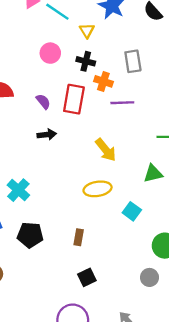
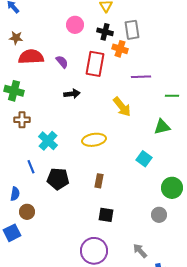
gray rectangle: (133, 61) -> (132, 30), moved
purple semicircle: (43, 101) -> (62, 62), moved
purple line: (122, 103) -> (141, 77), moved
yellow ellipse: (98, 189) -> (94, 140), moved
black square: (87, 277) -> (106, 215), turned 35

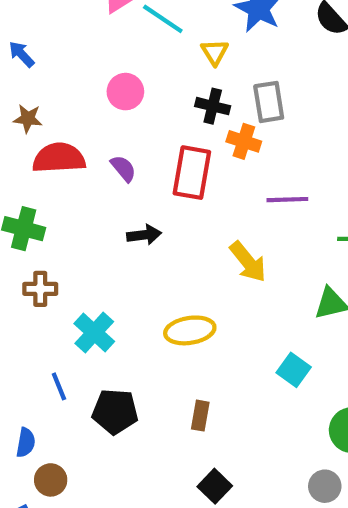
pink circle: (75, 25) -> (125, 92), moved
black square: (106, 215) -> (215, 486), turned 35

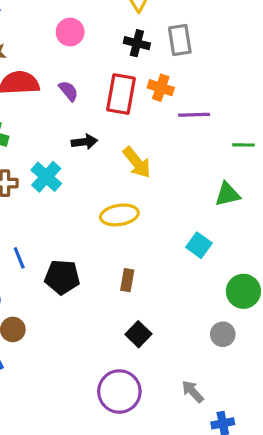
orange cross: (244, 141) -> (161, 88), moved
yellow arrow: (248, 262) -> (137, 162), moved
cyan cross: (94, 332) -> (46, 177), moved

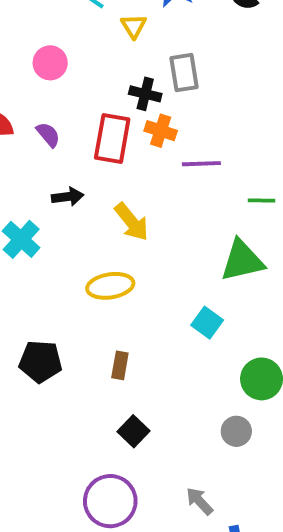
black cross: (137, 43) -> (145, 94), moved
green triangle: (228, 194) -> (242, 261), size x1.4

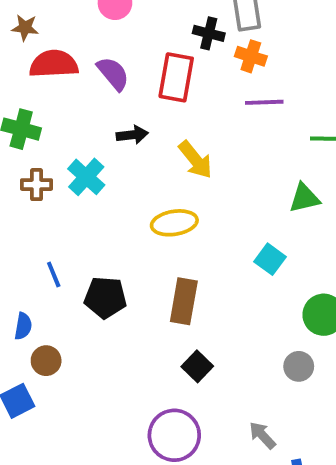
orange cross: (161, 131) -> (251, 56), moved
purple semicircle: (48, 135) -> (113, 74), size x1.4
green triangle: (242, 261) -> (304, 198), size x0.7
brown rectangle: (120, 365) -> (184, 301), size x1.6

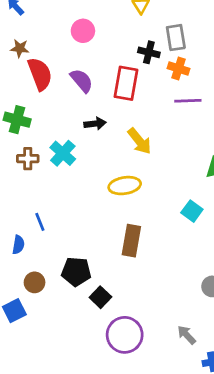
red semicircle: (54, 64) -> (40, 74), turned 72
black pentagon: (105, 297) -> (76, 272), moved
blue semicircle: (23, 326) -> (18, 245), moved
black square: (197, 366) -> (100, 297), moved

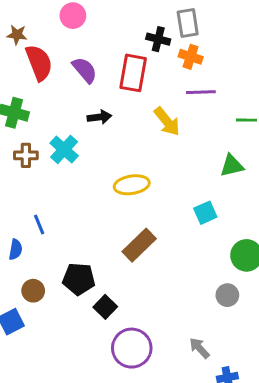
pink circle: (83, 31) -> (73, 16), moved
yellow arrow: (139, 141) -> (167, 122), moved
cyan square: (192, 211) -> (205, 213), turned 30
brown rectangle: (131, 241) -> (139, 245), turned 36

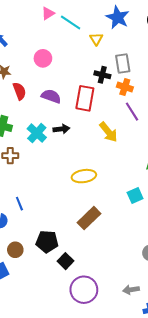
red semicircle: (39, 63) -> (19, 91), size x0.7
purple semicircle: (85, 70) -> (51, 96), turned -30
purple line: (201, 92) -> (132, 112), turned 60
cyan cross: (64, 149) -> (37, 133), moved
gray arrow: (199, 348) -> (131, 290), turned -56

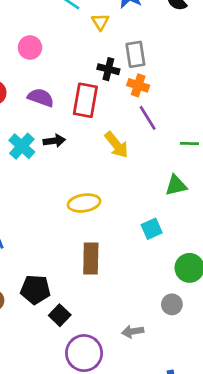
brown rectangle: (89, 218) -> (91, 258), turned -45
gray arrow: (131, 290) -> (133, 331), moved

